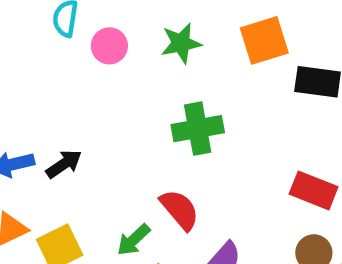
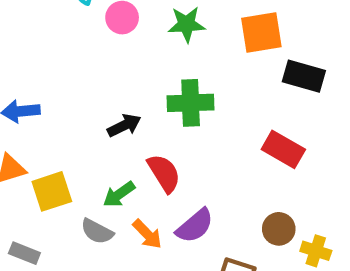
black arrow: (64, 164) -> (124, 125), moved
red rectangle: (314, 190) -> (283, 149), moved

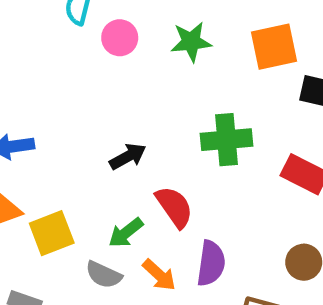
green cross: (191, 103) -> (226, 140), moved
purple semicircle: (195, 226) -> (211, 263), turned -39

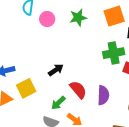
green cross: (226, 140) -> (114, 53), moved
yellow square: (52, 233) -> (26, 88), moved
purple semicircle: (211, 263) -> (103, 95), moved

